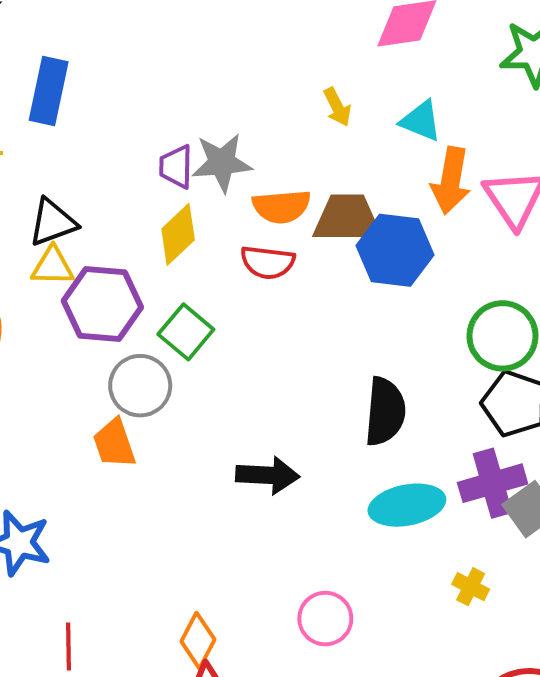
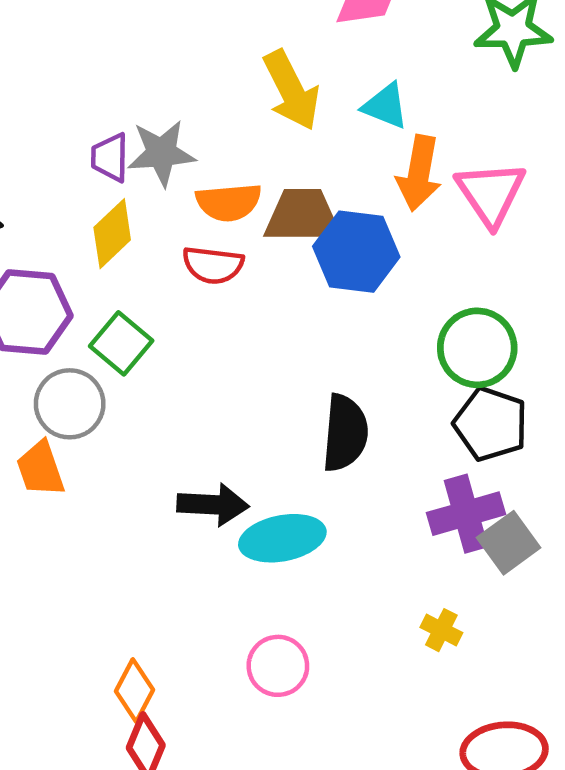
yellow arrow: (337, 107) -> (291, 90), size x1.8
cyan ellipse: (407, 505) -> (282, 538), moved

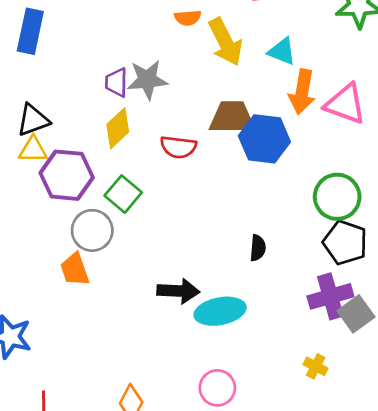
pink triangle: (491, 193) -> (345, 104), turned -36
orange semicircle: (229, 202) -> (188, 18), moved, size x0.7
black semicircle: (345, 433) -> (258, 248), size x0.6

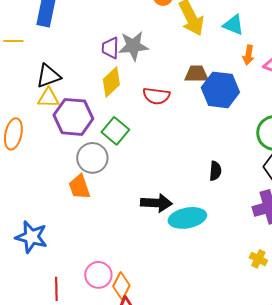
orange arrow: (302, 92) -> (248, 55), size x0.6
brown trapezoid: (232, 117) -> (196, 74), size x0.7
pink circle: (217, 388) -> (98, 275), moved

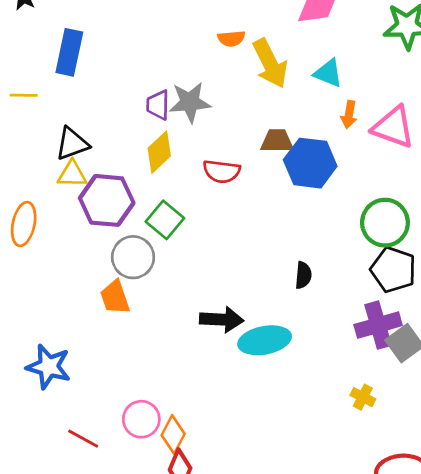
red line: (56, 289) -> (83, 439), turned -60

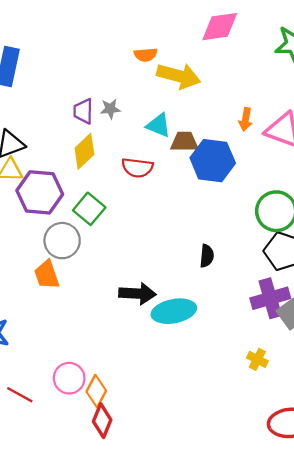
yellow arrow: (270, 63) -> (179, 76), turned -48
cyan triangle: (328, 73) -> (159, 125), moved
gray star: (190, 102) -> (110, 109), size x0.6

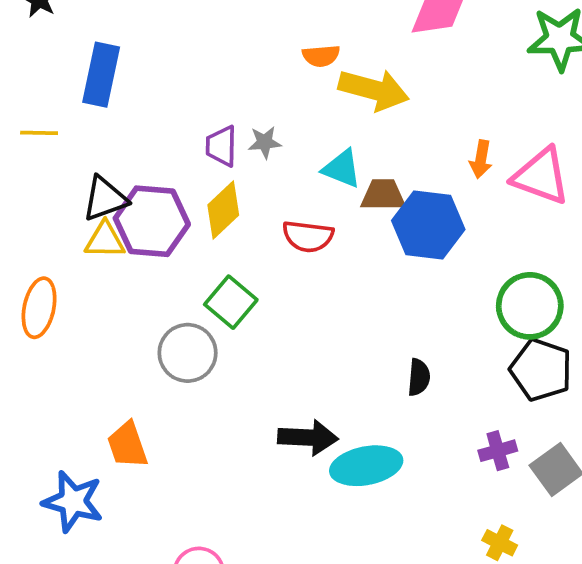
purple hexagon: (40, 192) -> (152, 221), moved
orange trapezoid: (47, 275) -> (127, 445), moved
purple cross: (270, 298) -> (498, 451), moved, size x0.6

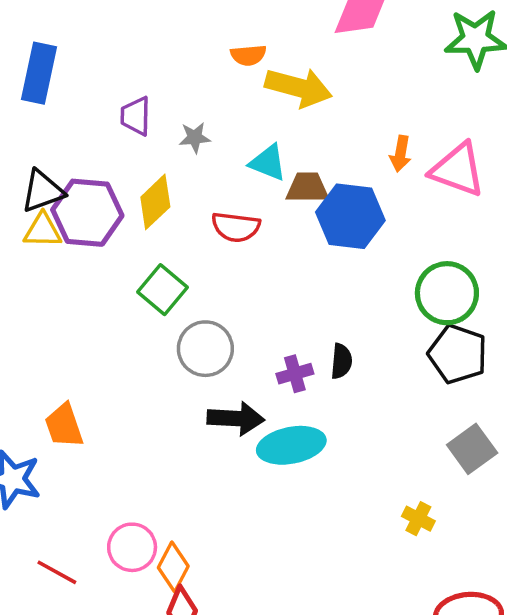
purple trapezoid: (221, 146) -> (136, 116), moved
gray circle: (188, 353) -> (205, 349), moved
purple cross: (498, 451) -> (295, 374), moved

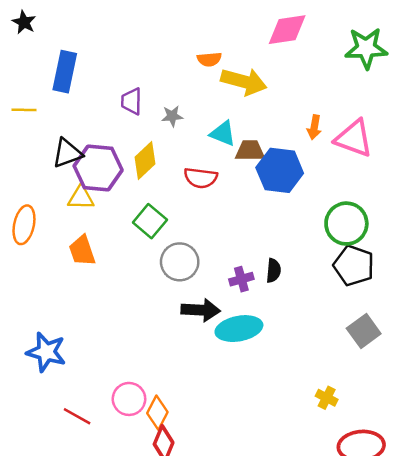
yellow triangle: (43, 231) -> (81, 198), moved
orange trapezoid: (64, 426) -> (82, 251), moved
yellow cross: (418, 519) -> (327, 398), moved

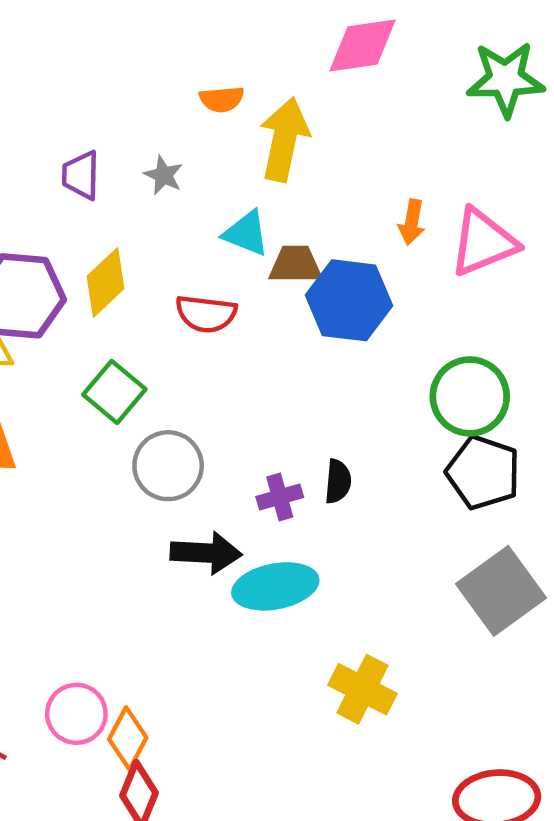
yellow arrow: (244, 82) -> (284, 139), turned -93
gray star: (172, 116) -> (164, 175), moved, turned 30
pink triangle: (354, 138) -> (483, 242), turned -42
gray square: (364, 331) -> (501, 591), size x1.4
yellow cross: (327, 398) -> (362, 689), moved, size x1.6

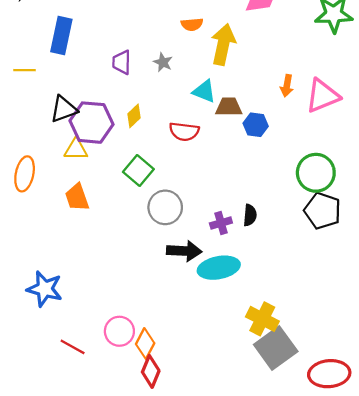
yellow diamond: (105, 282) -> (134, 116), size x0.7
blue hexagon: (349, 300) -> (256, 125), size x0.6
gray square: (501, 591) -> (276, 348), moved

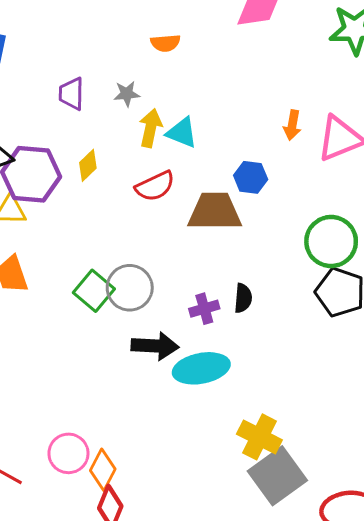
yellow arrow: (223, 44) -> (151, 128), moved, size x0.7
gray star: (163, 62) -> (127, 94), turned -30
brown trapezoid: (229, 107) -> (215, 212), moved, size x1.5
red semicircle: (184, 131) -> (155, 186), turned -32
green square: (138, 171) -> (94, 291), moved

